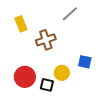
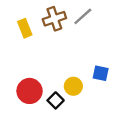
brown cross: (46, 40) -> (54, 19), moved
black square: (47, 85) -> (56, 100), turned 32

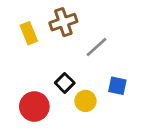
gray line: (83, 16) -> (97, 47), moved
black square: (56, 100) -> (65, 83), moved

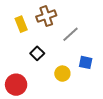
black square: (65, 83) -> (37, 53), moved
red circle: (34, 106) -> (16, 85), moved

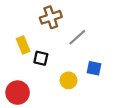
yellow rectangle: (21, 24) -> (23, 45), moved
black square: (37, 53) -> (41, 58), turned -32

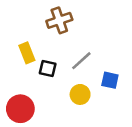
gray line: (77, 37) -> (81, 61), moved

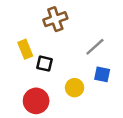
gray line: (81, 61) -> (95, 47), moved
red circle: (20, 109) -> (36, 101), moved

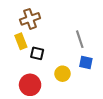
brown cross: (55, 19) -> (30, 19), moved
gray line: (95, 47) -> (80, 39), turned -66

